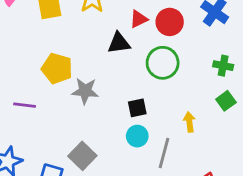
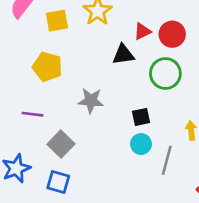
yellow pentagon: (57, 68) -> (47, 67), moved
gray square: (82, 156) -> (61, 144), moved

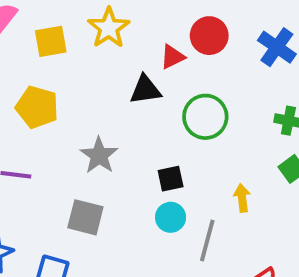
red circle: (172, 34) -> (209, 36), moved
gray star: (91, 101) -> (99, 155), turned 30
gray square: (61, 144) -> (85, 217), moved, turned -30

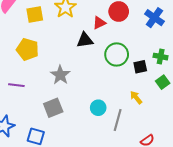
black square: (171, 179) -> (140, 67), moved
yellow arrow: (242, 198) -> (136, 97), turned -32
gray square: (85, 217) -> (53, 108), turned -36

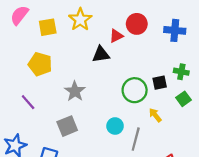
blue cross: (154, 18) -> (175, 30), turned -30
green circle: (117, 54) -> (135, 90), moved
purple line: (16, 85) -> (28, 102), turned 42

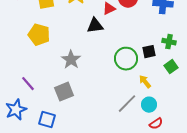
purple line: (28, 102) -> (28, 84), moved
cyan circle: (115, 126) -> (149, 105), moved
gray line: (136, 139) -> (127, 104), turned 30

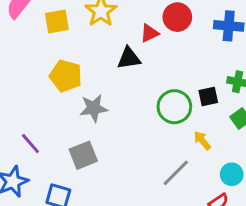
yellow pentagon: (39, 35) -> (66, 76), moved
gray star: (71, 60) -> (94, 108), turned 30
cyan circle: (149, 105) -> (232, 174), moved

